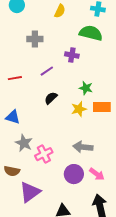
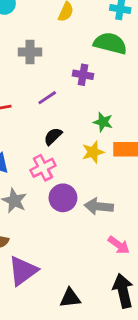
pink cross: (44, 154) -> (43, 168), moved
purple circle: (74, 174) -> (63, 198), moved

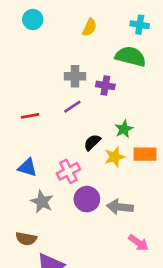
gray cross: (30, 52) -> (75, 76), moved
green star: (103, 122) -> (124, 129), turned 30
black semicircle: (53, 136) -> (92, 142), moved

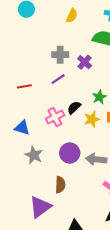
purple cross: (105, 85) -> (85, 62), turned 32
pink cross: (68, 171) -> (55, 117), moved
brown semicircle: (26, 239) -> (60, 185), moved, turned -98

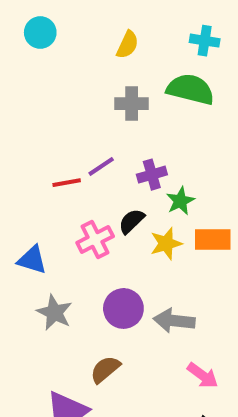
gray cross: (60, 55) -> (132, 104), moved
purple cross: (85, 62) -> (152, 175), moved, turned 32
red line: (24, 86) -> (67, 183), moved
brown semicircle: (60, 185) -> (105, 369), turned -133

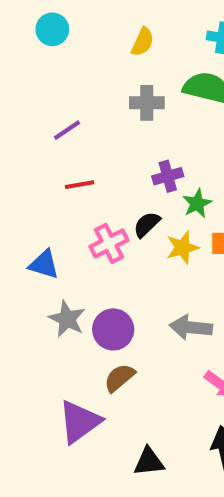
purple line: (101, 166) -> (67, 130), moved
purple circle: (123, 308) -> (113, 329), moved

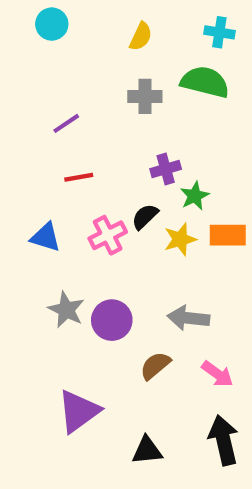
blue triangle: (44, 264) -> (46, 237), moved
brown semicircle: (119, 378) -> (155, 366), moved

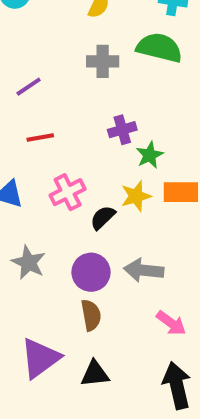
black semicircle: (145, 217) -> (103, 218), moved
purple circle: (112, 320) -> (91, 272), moved
brown semicircle: (155, 366) -> (91, 315), moved, turned 120
black triangle: (147, 451) -> (95, 374), moved

